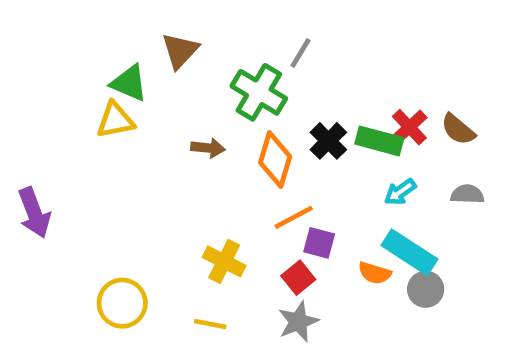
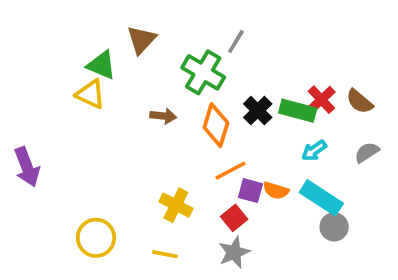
yellow triangle: (115, 120) -> (91, 94), turned 36
gray semicircle: (467, 194) -> (367, 152), turned -35
orange semicircle: (375, 273) -> (276, 191), moved

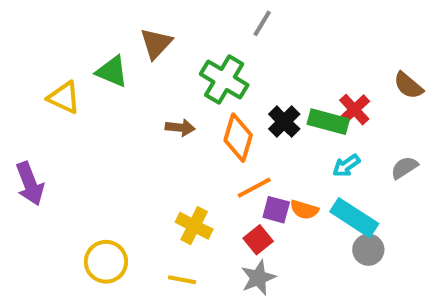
gray line: (236, 41) -> (262, 23), moved
yellow triangle: (91, 94) -> (64, 98), moved
brown semicircle: (360, 101) -> (408, 86), moved

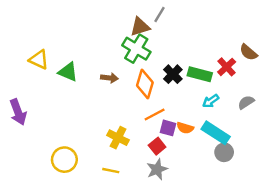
brown triangle: (156, 43) -> (140, 27), moved, turned 30
green triangle: (112, 71) -> (68, 72), moved
red cross: (354, 110) -> (227, 67), moved

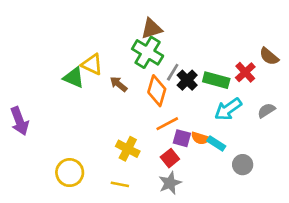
gray line: (159, 15) -> (173, 72), moved
yellow triangle: (39, 60) -> (92, 64), moved
brown arrow: (109, 78) -> (119, 84), turned -147
cyan arrow: (211, 101) -> (228, 109), size x1.5
cyan rectangle: (216, 133) -> (216, 143), moved, size x0.6

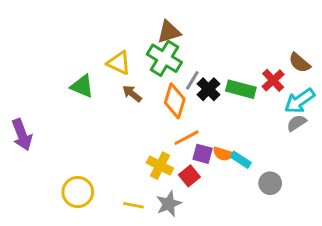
yellow triangle: (92, 64) -> (119, 63), moved
cyan arrow: (228, 109) -> (300, 101), moved
yellow cross: (128, 149) -> (160, 166), moved
gray star: (170, 183) -> (169, 204), moved

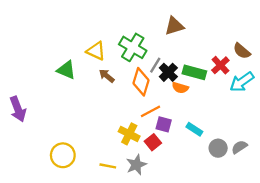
brown triangle: (169, 32) -> (174, 26), moved
gray semicircle: (297, 123) -> (239, 147), moved
orange semicircle: (223, 154) -> (180, 88), moved

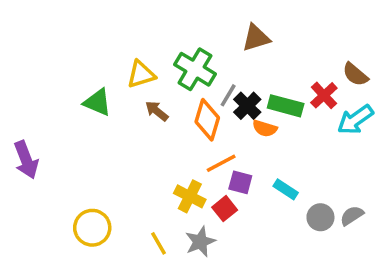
yellow triangle: (96, 51) -> (141, 74), turned -42
yellow line: (108, 166) -> (158, 243), turned 49

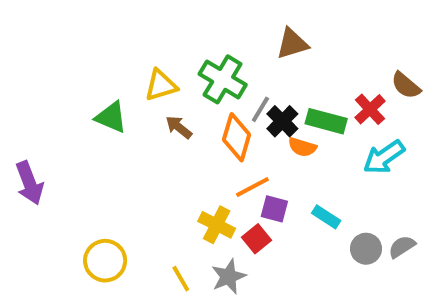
cyan arrow: (355, 120) -> (384, 157), moved

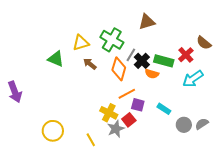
gray star: (229, 277) -> (116, 129), moved

